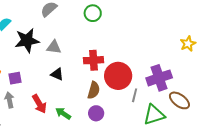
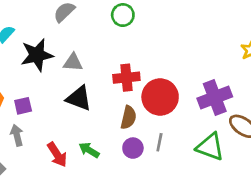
black triangle: (57, 74) -> (79, 98), size x1.5
gray line: (135, 95) -> (159, 142), moved
red arrow: (39, 104) -> (57, 155), moved
green triangle: (154, 115) -> (210, 147), turned 40

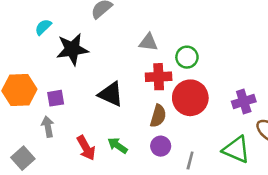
green circle: (123, 15) -> (187, 57), moved
gray triangle: (73, 62) -> (148, 42), moved
purple cross: (215, 97) -> (244, 101), size x0.7
gray line: (159, 142) -> (190, 160), moved

